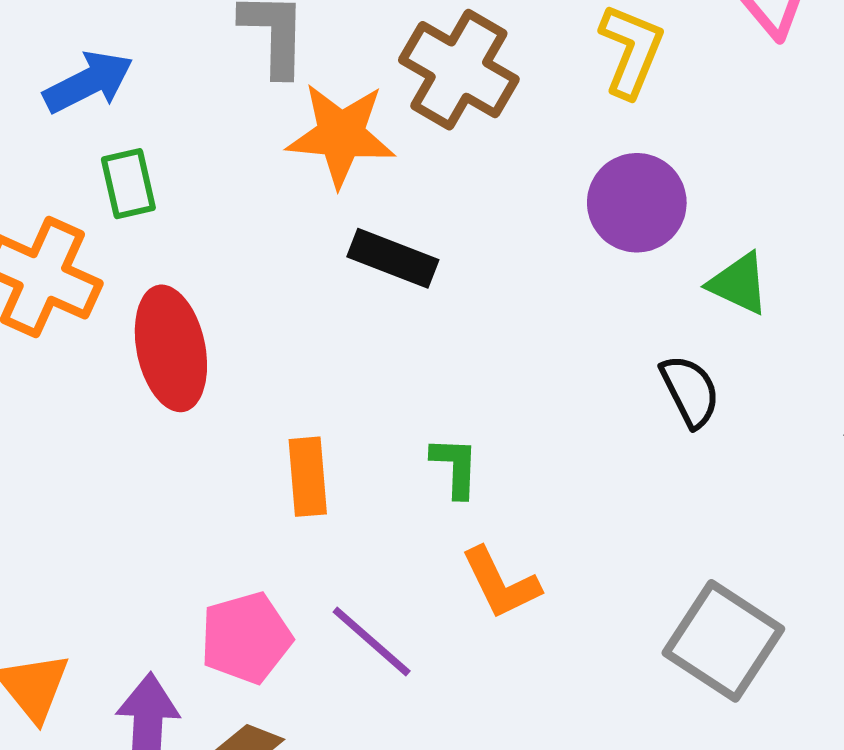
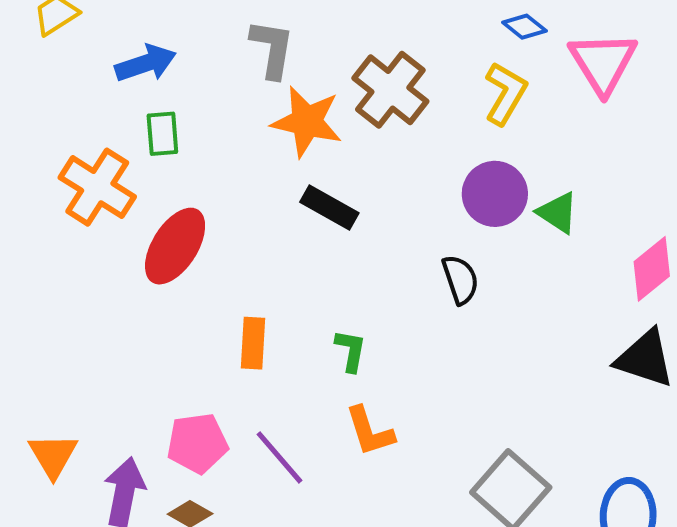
green triangle: (739, 284) -> (558, 213), moved
red ellipse: (171, 348) -> (175, 246), turned 36
black semicircle: (690, 391) -> (460, 280), moved

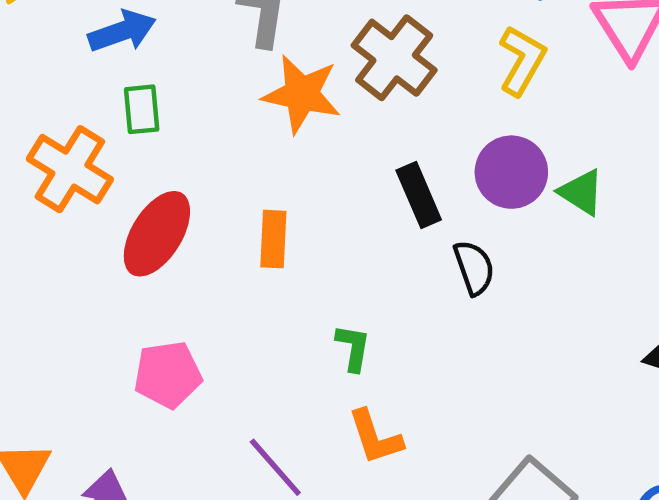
black rectangle: (329, 208) -> (419, 195), moved, turned 38
orange rectangle: (253, 343) -> (273, 239), moved
pink pentagon: (197, 443) -> (168, 375), moved

